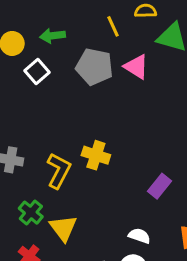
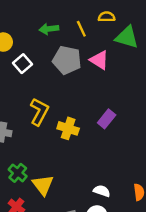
green arrow: (53, 36) -> (49, 29), moved
yellow L-shape: (59, 171) -> (39, 112), moved
purple rectangle: (160, 186) -> (107, 119), moved

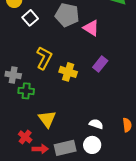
pink triangle: (99, 60) -> (91, 28), moved
green cross: (18, 173) -> (26, 91), moved, turned -35

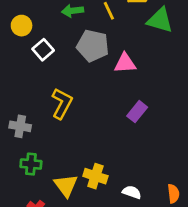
pink triangle: (91, 28) -> (125, 63), turned -36
yellow cross: (68, 72) -> (95, 176), moved
green cross: (26, 91) -> (31, 164), moved

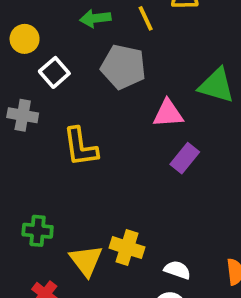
green triangle: (160, 20) -> (216, 85), moved
pink triangle: (125, 63) -> (168, 113), moved
yellow L-shape: (62, 104) -> (80, 147), turned 144
gray cross: (20, 126) -> (23, 115), moved

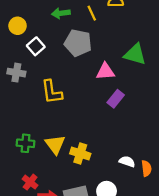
yellow triangle: (86, 261) -> (55, 144), moved
white semicircle: (177, 270) -> (127, 162), moved

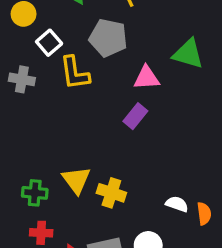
yellow L-shape: (52, 92) -> (75, 73), moved
purple rectangle: (116, 99) -> (135, 116), moved
green cross: (25, 143) -> (35, 193), moved
red cross: (30, 182) -> (41, 233), turned -35

